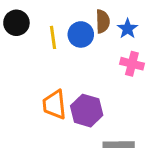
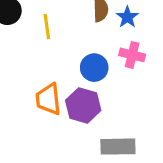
blue circle: (81, 34) -> (94, 68), moved

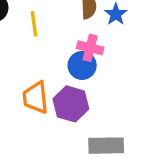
pink cross: (132, 55) -> (90, 48), moved

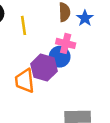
purple hexagon: (71, 104) -> (44, 68), moved

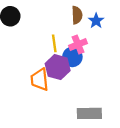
yellow line: (24, 25) -> (54, 43), moved
pink cross: (66, 43) -> (78, 44), turned -36

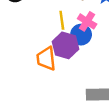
pink cross: (78, 44) -> (87, 21), turned -36

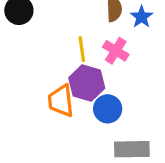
blue circle: (81, 35) -> (108, 109), moved

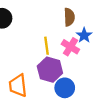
blue star: (142, 17) -> (84, 35), moved
orange trapezoid: (61, 101) -> (18, 86), moved

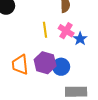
blue star: (84, 35) -> (80, 39), moved
purple hexagon: (50, 70) -> (45, 63), moved

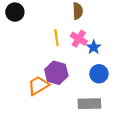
orange trapezoid: (20, 65) -> (38, 85), moved, turned 65
blue circle: (61, 67) -> (99, 74), moved

